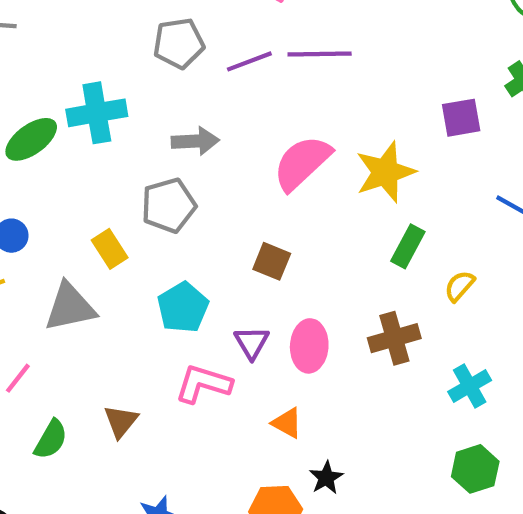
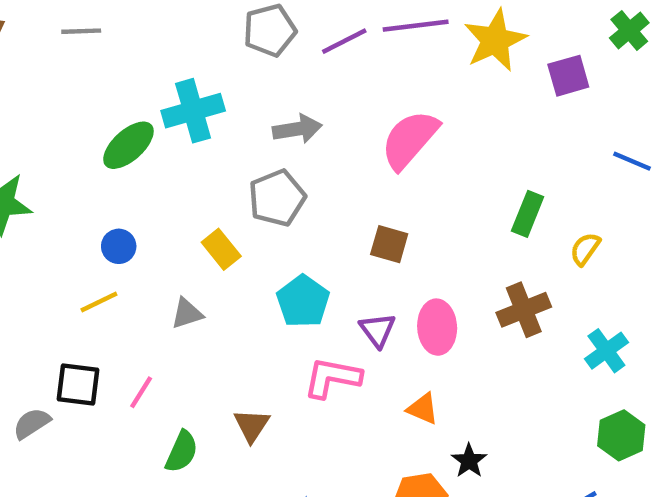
yellow star: (385, 172) -> (495, 40), moved
gray triangle: (70, 307) -> (187, 313), size x0.6

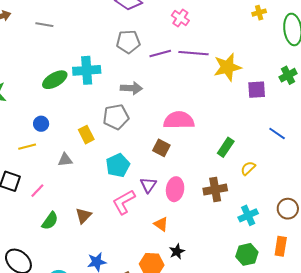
pink semicircle: (410, 140) -> (179, 120), moved, turned 36
pink L-shape: (332, 378) -> (124, 202), turned -52

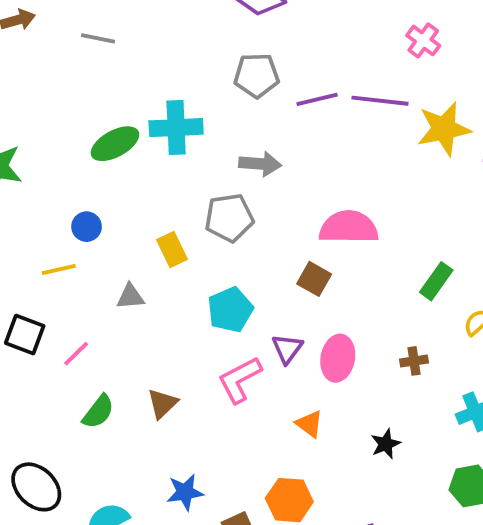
pink cross: (180, 18) -> (423, 40), moved
brown cross: (215, 190) -> (414, 361), size x0.6
black star: (177, 252) -> (386, 444), moved

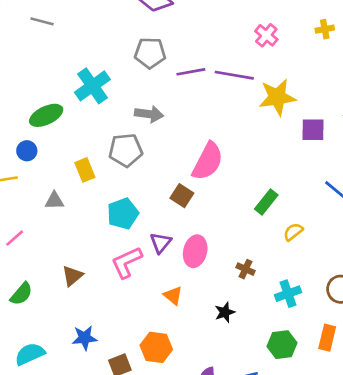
cyan cross: (176, 128) -> (92, 86), turned -36
green ellipse: (115, 144) -> (46, 115), moved
pink semicircle: (349, 227) -> (208, 161), turned 114
brown cross: (414, 361) -> (245, 269), moved, turned 30
green semicircle: (98, 412) -> (21, 294), moved

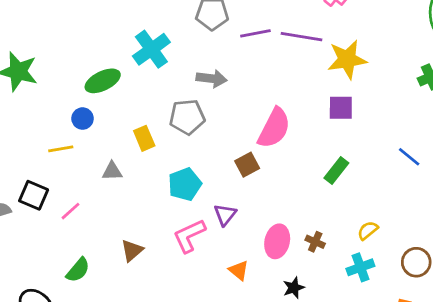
purple square: (313, 130) -> (341, 108), moved
brown square: (182, 196) -> (247, 165), turned 30
yellow semicircle: (293, 232) -> (368, 230), moved
pink ellipse: (195, 251) -> (277, 241), moved

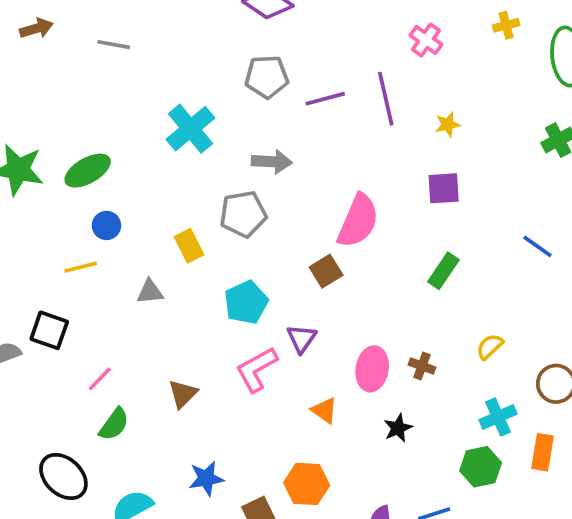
purple line: (301, 37) -> (386, 99), turned 72
yellow star: (347, 59) -> (448, 124), size x0.5
green ellipse: (103, 81) -> (88, 171), moved
pink line: (71, 211) -> (100, 379), moved
cyan cross: (360, 267) -> (498, 417), moved

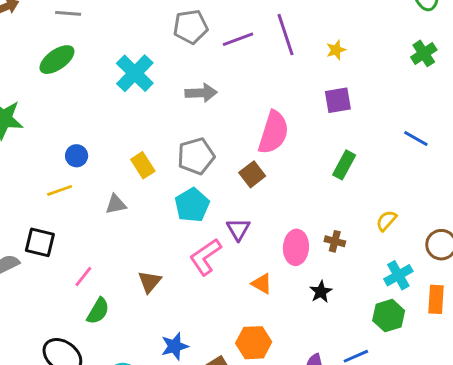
green ellipse: (88, 171) -> (57, 60), moved
gray pentagon: (243, 214) -> (196, 156), moved

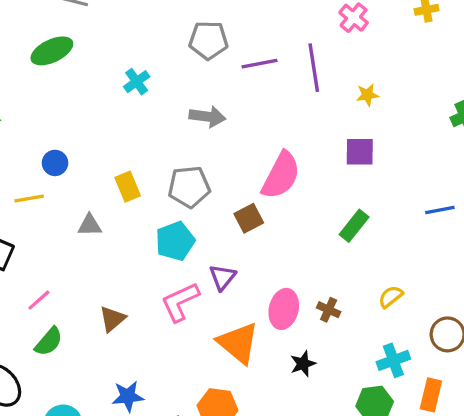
cyan cross: (135, 73) -> (137, 82), size x0.6
blue line: (416, 138) -> (440, 210), turned -50
orange triangle: (262, 284) -> (238, 343), size x1.8

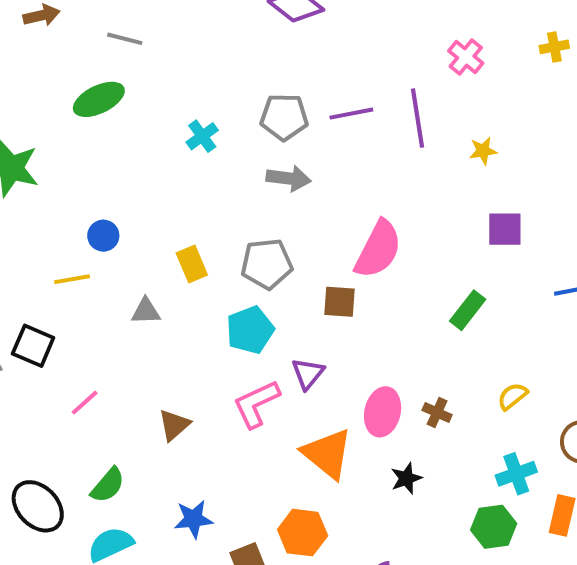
gray pentagon: (208, 40) -> (284, 117), moved
purple square: (360, 152) -> (505, 229), moved
brown square: (249, 218) -> (340, 302), turned 32
green semicircle: (49, 342) -> (108, 485), moved

